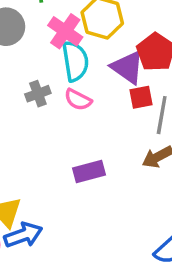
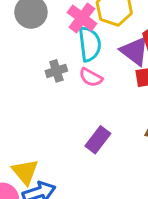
purple rectangle: (89, 172) -> (98, 140), turned -40

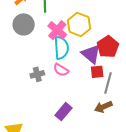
gray cross: (56, 71) -> (37, 74), moved

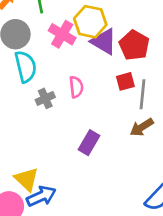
cyan semicircle: (61, 48) -> (26, 67), moved
purple triangle: (91, 54) -> (104, 41), moved
pink semicircle: (61, 70) -> (76, 87), turned -119

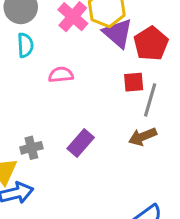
cyan semicircle: (26, 67) -> (25, 45), size x0.7
pink semicircle: (76, 87) -> (61, 75), moved, turned -100
gray cross: (45, 98) -> (31, 148), moved

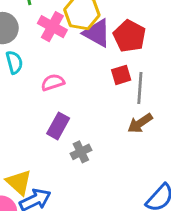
purple rectangle: (81, 143) -> (58, 126), moved
gray cross: (31, 148) -> (81, 152), moved

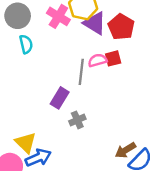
pink semicircle: (53, 82) -> (98, 60), moved
gray line: (140, 88) -> (81, 72), moved
brown arrow: (140, 123) -> (125, 150), moved

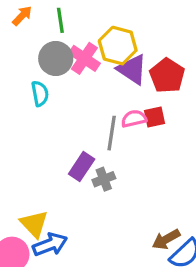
gray circle: (18, 16) -> (56, 59), moved
gray cross: (77, 120) -> (104, 179), moved

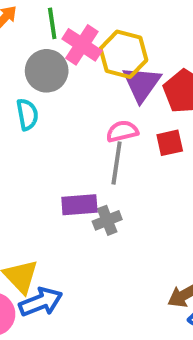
pink cross: (84, 58) -> (82, 45), moved
purple triangle: (132, 69) -> (142, 84), turned 32
pink semicircle: (134, 119) -> (122, 131), moved
purple rectangle: (82, 167) -> (79, 205), turned 52

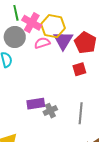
pink semicircle: (122, 131) -> (42, 43), moved
gray line: (117, 163) -> (81, 113), moved

